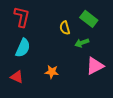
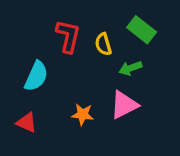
red L-shape: (22, 17) -> (68, 36), moved
pink triangle: (95, 66) -> (124, 105), moved

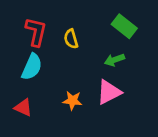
red L-shape: (68, 36) -> (36, 32), moved
yellow semicircle: (103, 44) -> (71, 39), moved

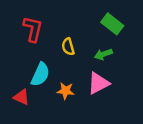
yellow semicircle: (71, 39) -> (68, 47), moved
cyan semicircle: (32, 67) -> (40, 74), moved

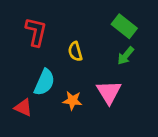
green arrow: (103, 54) -> (126, 56), moved, turned -30
pink triangle: (98, 83) -> (109, 92), turned -35

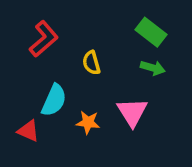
red L-shape: (36, 32) -> (44, 39), turned 36
green arrow: (126, 56) -> (153, 68), turned -114

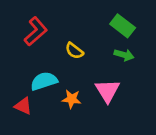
yellow semicircle: (91, 63) -> (74, 51), turned -36
cyan semicircle: (54, 100) -> (44, 81), turned -132

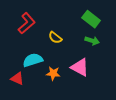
pink triangle: (107, 91) -> (80, 67), turned -30

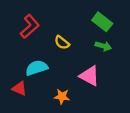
orange star: (53, 73) -> (62, 97), moved

